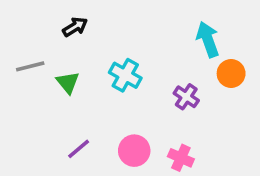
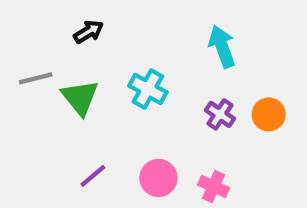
cyan arrow: (208, 39) -> (222, 47), moved
orange circle: (231, 73) -> (269, 114), moved
green triangle: (68, 82) -> (80, 97), size x1.4

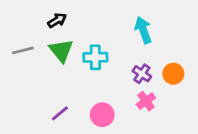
cyan cross: (148, 89) -> (95, 57), turned -30
green triangle: (80, 97) -> (61, 50), moved
pink cross: (214, 186) -> (146, 101), moved, turned 30

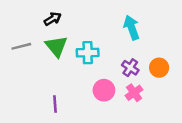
purple line: (60, 113) -> (55, 104), turned -54
pink circle: (102, 115) -> (104, 90), moved

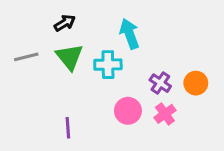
cyan arrow: (132, 28) -> (129, 34), moved

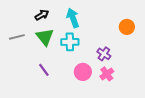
cyan arrow: (129, 34) -> (73, 18), moved
orange circle: (196, 83) -> (127, 27), moved
purple line: (68, 128) -> (44, 70), moved, turned -32

